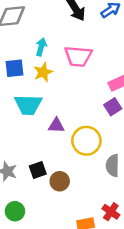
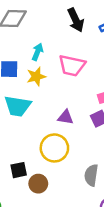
purple triangle: (56, 125) -> (66, 117), moved
yellow circle: (86, 141) -> (54, 148), moved

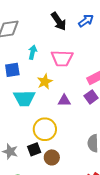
yellow star: (36, 76) -> (45, 82), moved
yellow circle: (54, 148) -> (45, 129), moved

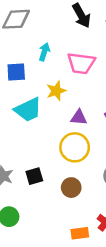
cyan trapezoid: (24, 98) -> (28, 110), turned -30
yellow circle: (45, 129) -> (75, 147), moved
brown circle: (52, 157) -> (71, 188), moved

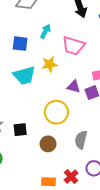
purple triangle: (79, 117) -> (74, 87), moved

